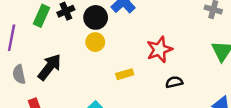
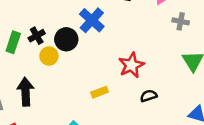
yellow circle: (95, 42) -> (49, 56), moved
black arrow: (49, 67) -> (25, 92), turned -36

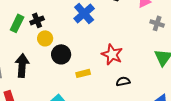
black circle: (66, 39) -> (61, 54), moved
red star: (131, 65) -> (112, 54), turned -30

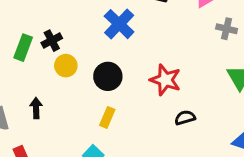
black circle: (61, 54) -> (108, 76), moved
black arrow: (22, 65) -> (36, 108), size x0.6
yellow rectangle: (83, 73) -> (107, 117), moved, turned -48

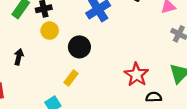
red star: (165, 80) -> (136, 75), moved
black semicircle: (185, 118) -> (154, 97), moved

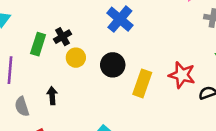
yellow rectangle: (71, 78) -> (142, 83), moved, size x1.5

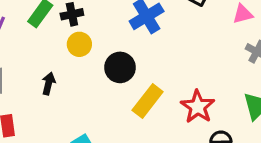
black arrow: (52, 96) -> (49, 84), moved

